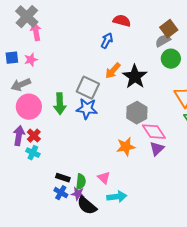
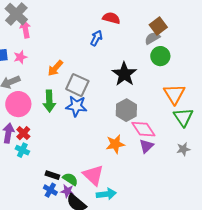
orange arrow: (113, 71) -> (55, 68), moved
pink triangle: (104, 178) -> (93, 175), size x1.6
green semicircle: (81, 182) -> (70, 179), turned -63

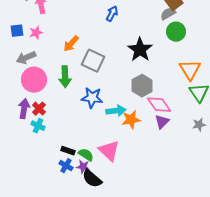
blue star: (76, 106) -> (92, 98), moved
cyan arrow: (106, 194) -> (116, 111), moved

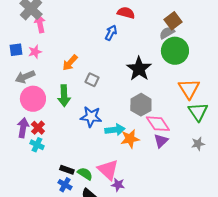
green circle: (176, 32) -> (175, 51), size x1.4
gray square: (93, 61) -> (92, 80), size x0.6
purple star: (83, 167) -> (118, 185), moved

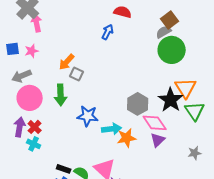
black star: (139, 69) -> (171, 100), moved
gray square: (92, 80) -> (77, 74), moved
gray star: (198, 144) -> (195, 153), moved

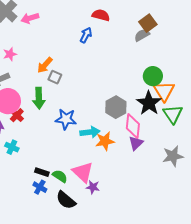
pink arrow: (37, 23) -> (30, 18), moved, turned -96
green circle: (172, 50) -> (153, 76), moved, size x0.7
pink diamond: (155, 123) -> (133, 126), turned 40
red cross: (35, 127) -> (17, 115), moved
gray star: (195, 153) -> (173, 156), size x1.5

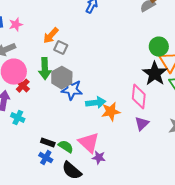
gray hexagon: (116, 107) -> (62, 78), moved
purple triangle: (136, 143) -> (142, 124), moved

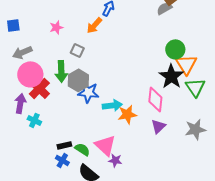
pink star: (16, 25) -> (56, 27), moved
orange arrow: (51, 36) -> (94, 25), moved
red cross: (23, 86) -> (39, 88), size x1.5
black rectangle: (48, 143) -> (64, 145), turned -32

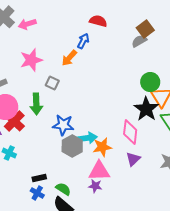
pink star: (56, 27) -> (31, 60), size x1.6
gray hexagon: (78, 80) -> (72, 146), moved
pink triangle: (105, 145) -> (99, 171), moved, turned -45
green semicircle: (82, 149) -> (63, 189), moved
purple star: (115, 160) -> (95, 186), moved

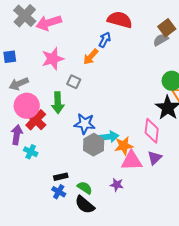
red semicircle: (98, 21) -> (120, 20), size x1.4
pink arrow: (27, 24) -> (49, 23), size x1.4
pink triangle: (99, 171) -> (132, 161), moved

